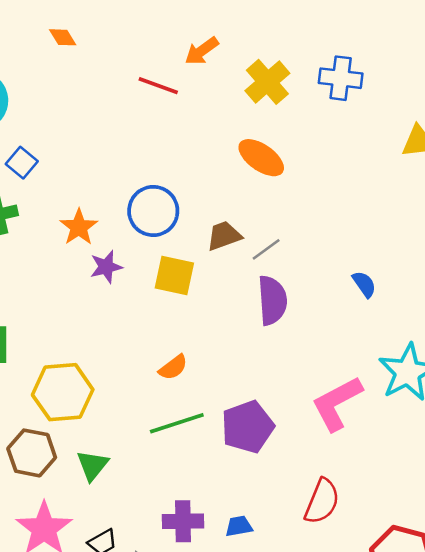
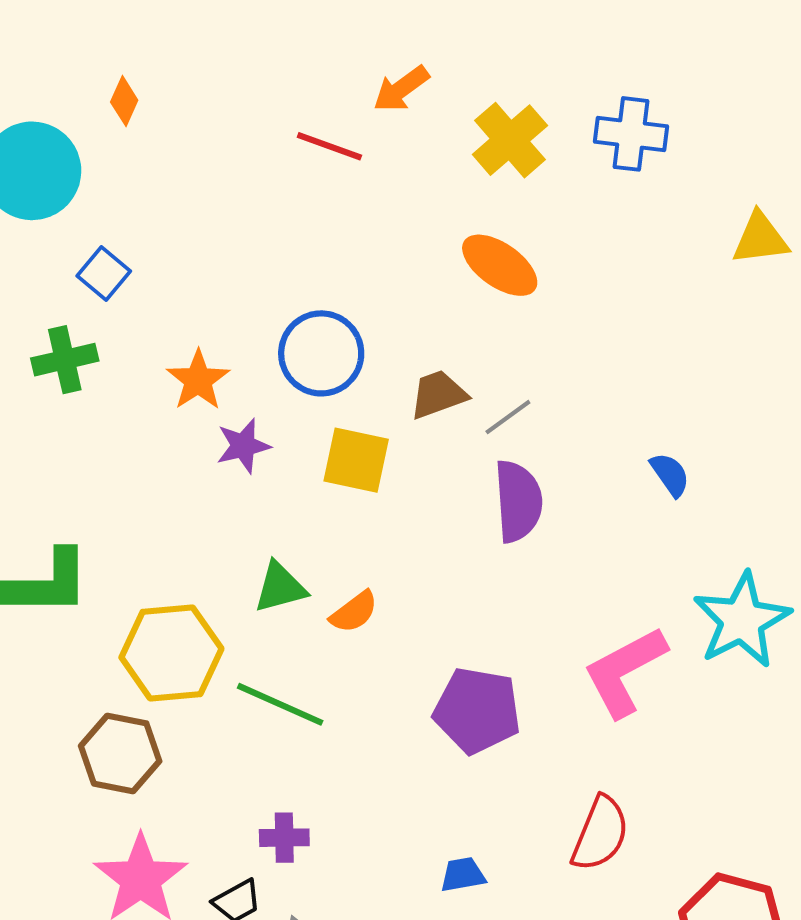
orange diamond: (63, 37) -> (124, 101), moved, turned 56
green line: (177, 423) -> (280, 704), moved, turned 42
purple pentagon: (248, 427) -> (477, 710), turned 30
green triangle: (92, 465) -> (280, 587), moved, turned 36
purple cross: (183, 521) -> (284, 838), moved, size x0.7

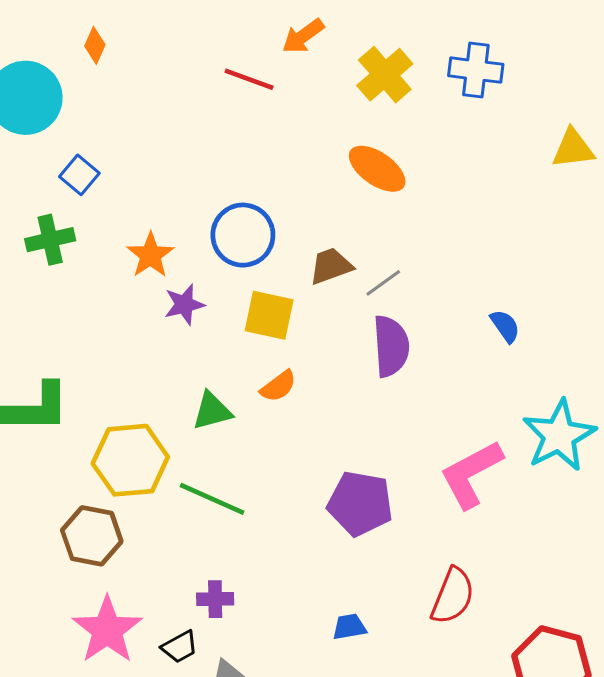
orange semicircle: (354, 612) -> (278, 386), moved

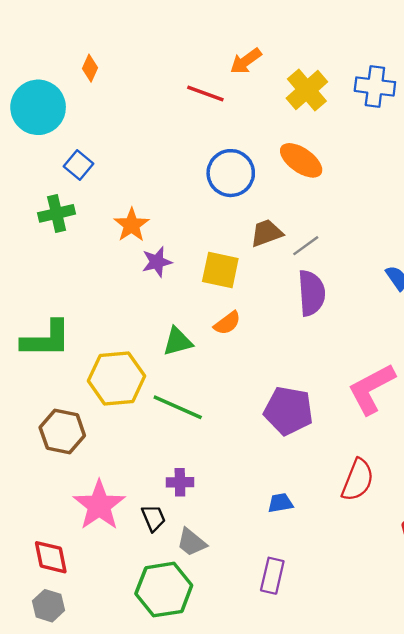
blue circle: (243, 235) -> (231, 173), moved
brown hexagon: (92, 536) -> (62, 431), moved
black trapezoid: (180, 647) -> (153, 518), turned -84

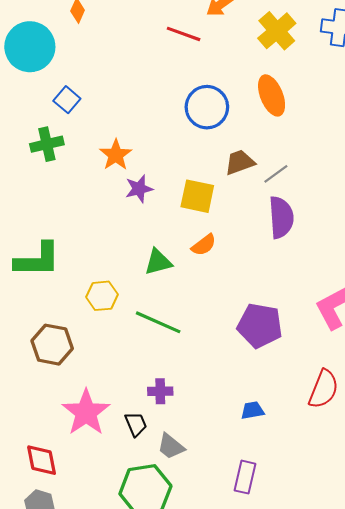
orange ellipse: (301, 160) -> (272, 95), turned 33
yellow hexagon: (117, 378) -> (102, 296), size x0.6

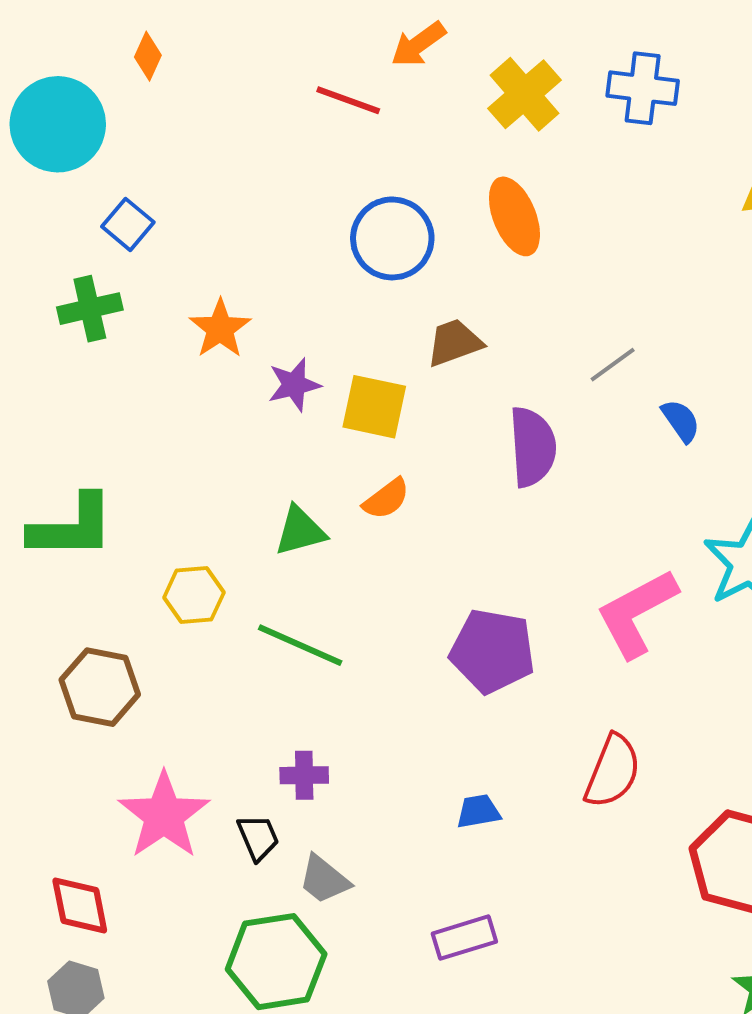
gray line: (276, 174) -> (613, 365), moved
purple star: (139, 189) -> (294, 385), moved
purple rectangle: (245, 477) -> (464, 938), turned 60

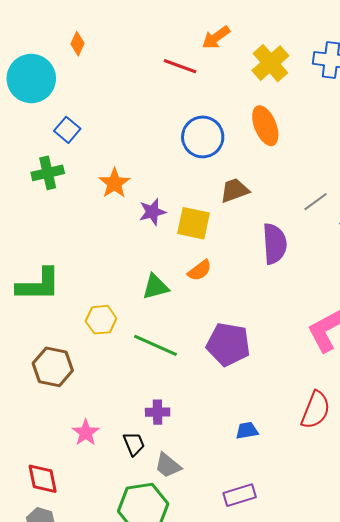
purple pentagon: (492, 651) -> (228, 344), moved
pink star: (164, 815) -> (86, 433), size x0.6

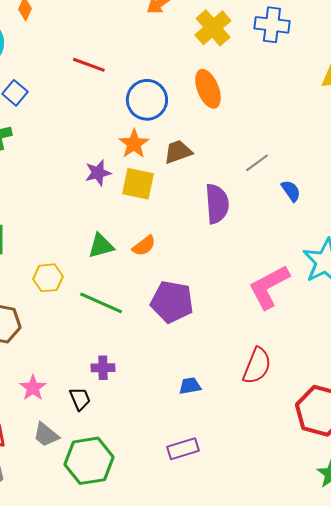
red line: (180, 66) -> (89, 65), moved
orange star: (114, 183) -> (134, 144), moved
orange semicircle: (200, 270) -> (144, 246), moved
gray trapezoid: (168, 465) -> (46, 435), moved

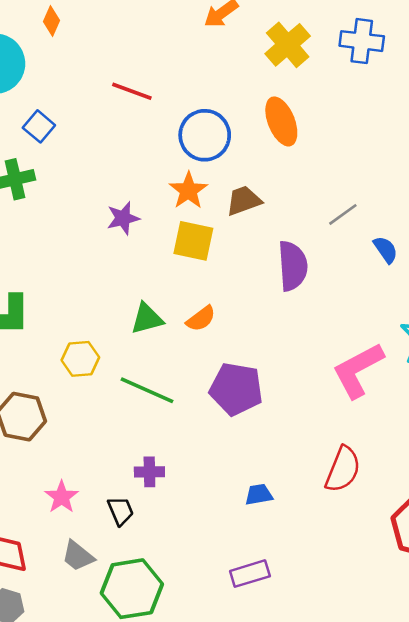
purple star: (98, 173) -> (123, 218), moved

